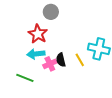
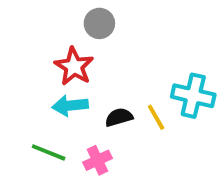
black semicircle: (61, 60) -> (119, 117), turned 88
pink cross: (50, 64) -> (97, 160), moved

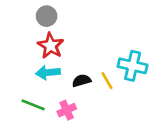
gray circle: (99, 23) -> (47, 16), moved

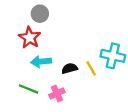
red star: (51, 46) -> (30, 38), moved

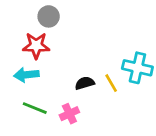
red star: (30, 38) -> (36, 46), turned -30
cyan arrow: (41, 62) -> (26, 75), moved

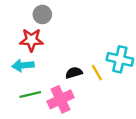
green line: (35, 108) -> (30, 95), turned -35
pink cross: (69, 114) -> (61, 99), size x1.5

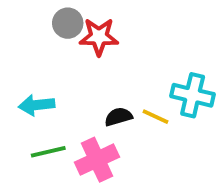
red star: (31, 40) -> (99, 37), moved
yellow line: (97, 73) -> (155, 117), turned -35

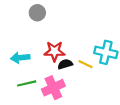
red star: (99, 37) -> (54, 51), moved

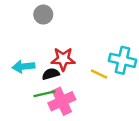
black semicircle: (65, 64) -> (51, 74), moved
green line: (27, 83) -> (45, 94), moved

